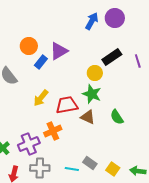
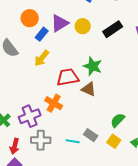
yellow circle: (95, 73) -> (83, 26), moved
yellow arrow: (41, 98) -> (42, 58), moved
green semicircle: (117, 117) -> (118, 120), moved, turned 77
orange cross: (53, 131) -> (54, 103), turned -36

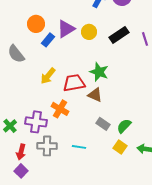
yellow arrow: (42, 58) -> (48, 76), moved
purple cross: (30, 116) -> (36, 122), turned 30
gray rectangle: (91, 135) -> (103, 124), moved

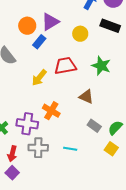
purple triangle: (66, 29) -> (50, 22), moved
black rectangle: (119, 35) -> (110, 26), moved, turned 54
green star: (99, 72) -> (101, 66), moved
red trapezoid: (74, 83) -> (65, 66), moved

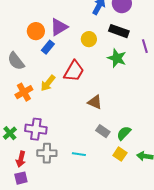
red trapezoid: (65, 66) -> (74, 71), turned 130
green star: (101, 66) -> (117, 58), moved
orange cross: (51, 111) -> (24, 92), moved, turned 30
purple square: (12, 173) -> (21, 178), turned 32

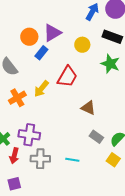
red arrow: (21, 159) -> (14, 156), moved

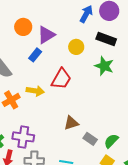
orange circle: (29, 37) -> (23, 27), moved
yellow arrow: (41, 89) -> (35, 91), turned -120
brown triangle: (88, 108) -> (71, 123), moved, turned -42

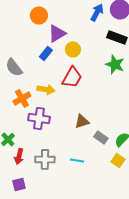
orange circle: (23, 27) -> (39, 15), moved
yellow circle: (76, 47) -> (73, 49), moved
purple cross: (23, 137) -> (39, 118), moved

